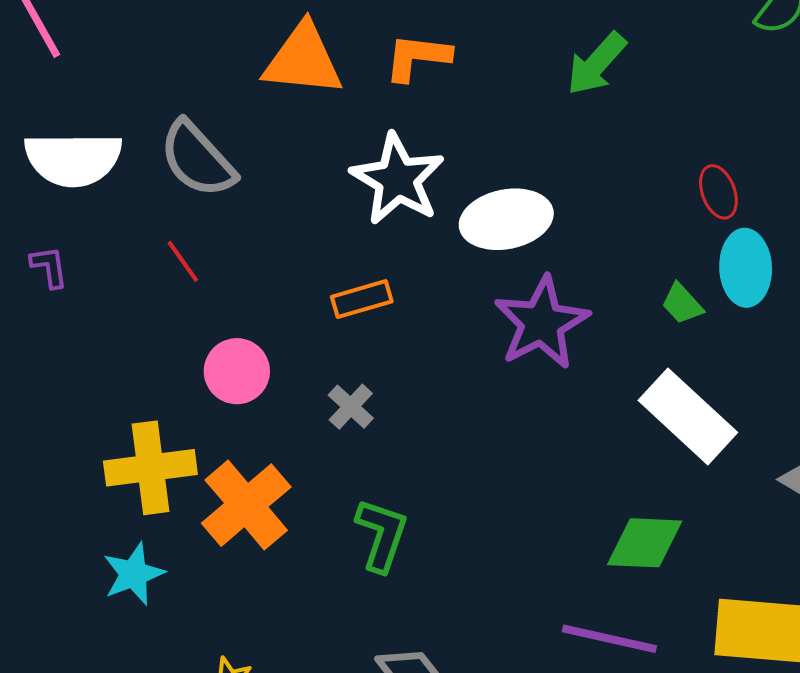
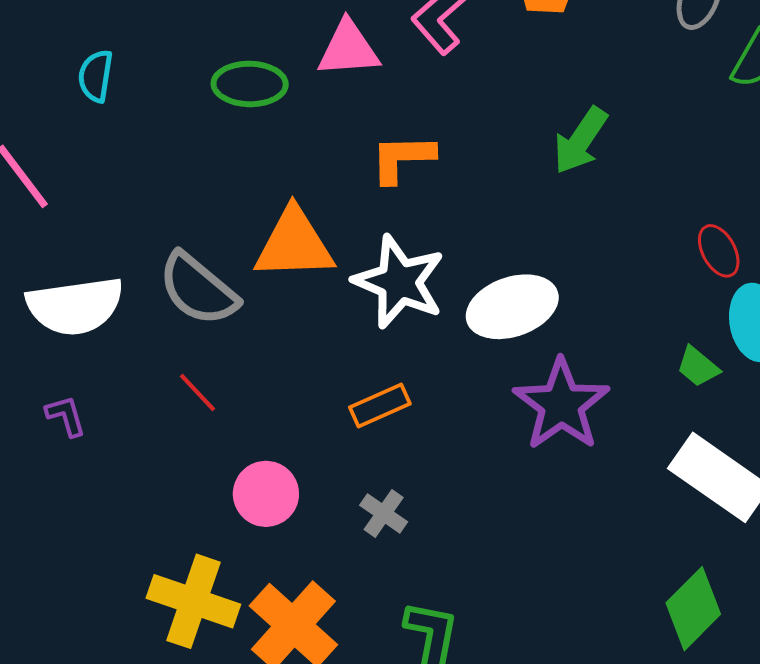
orange triangle: (303, 60) -> (294, 244), moved
yellow cross: (150, 468) -> (193, 601), turned 34
green diamond: (645, 543) -> (693, 609), turned -40

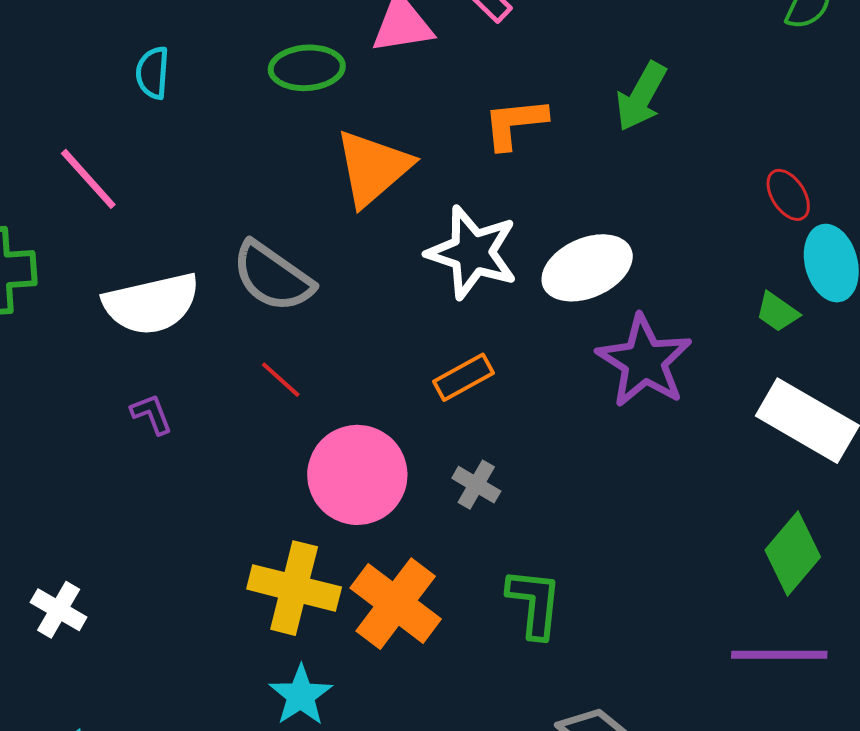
orange L-shape: (402, 158) -> (515, 123), moved
orange triangle: (294, 244) -> (373, 168), moved, turned -34
pink circle: (266, 494) -> (357, 475), size x1.5

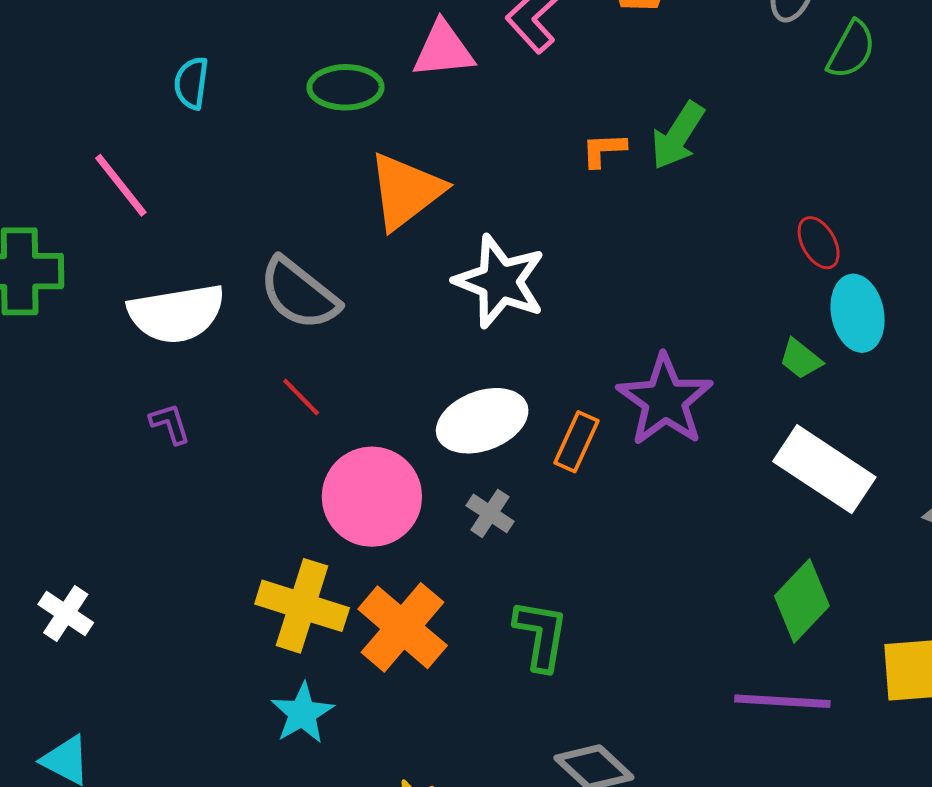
orange L-shape: (515, 123) -> (604, 150), moved, size x0.7
white ellipse: (587, 268) -> (482, 421), moved
orange rectangle: (464, 377) -> (577, 442), moved, turned -40

